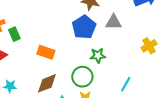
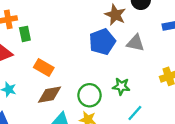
orange rectangle: (46, 52) -> (44, 68), moved
green star: (98, 56) -> (121, 86), moved

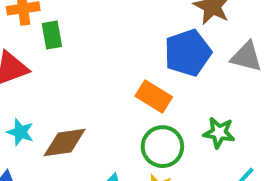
orange rectangle: (44, 68) -> (154, 97), moved
brown diamond: (50, 95) -> (65, 143), moved

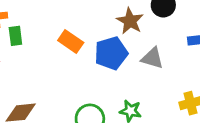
orange rectangle: (154, 97) -> (71, 41), moved

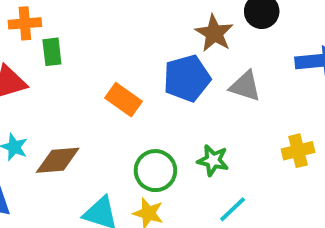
orange rectangle: (71, 41) -> (124, 100), moved

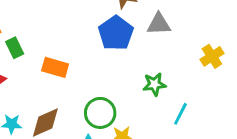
orange rectangle: (124, 100) -> (55, 67), moved
green circle: (155, 171) -> (100, 113), moved

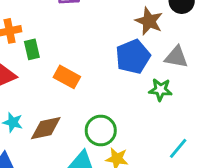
green star: (154, 84) -> (160, 90), moved

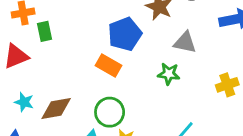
blue pentagon: (133, 57) -> (125, 34), moved
orange rectangle: (67, 77) -> (109, 65), moved

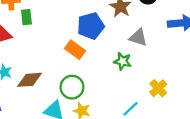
yellow cross: (227, 85) -> (158, 88), moved, turned -30

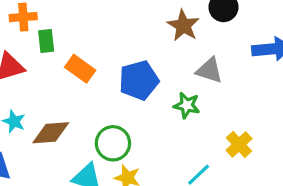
blue pentagon: (91, 26) -> (139, 80), moved
orange rectangle: (75, 50) -> (80, 69), moved

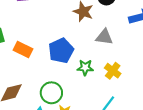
green star: (187, 105) -> (85, 68), moved
yellow cross: (239, 144) -> (113, 71), moved

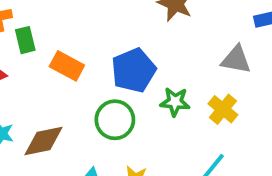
gray triangle: (104, 37) -> (236, 60), moved
green circle: (51, 93) -> (115, 120), moved

